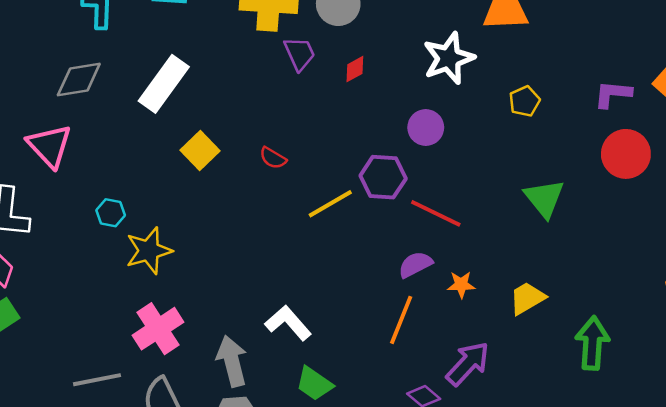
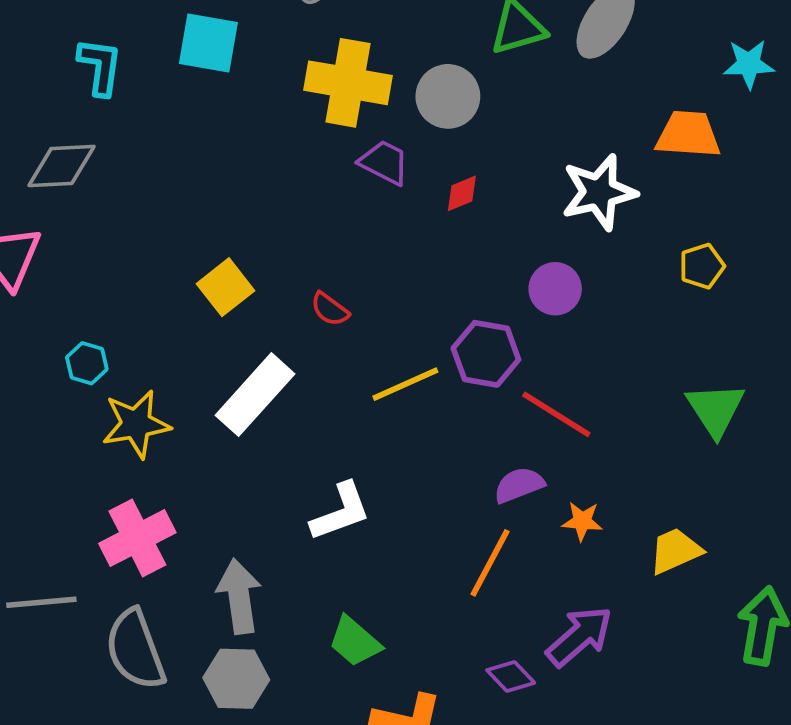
purple trapezoid: (300, 54) -> (384, 162), turned -45
white rectangle: (164, 84) -> (255, 395), moved
white L-shape: (288, 323) -> (341, 512), moved, turned 105

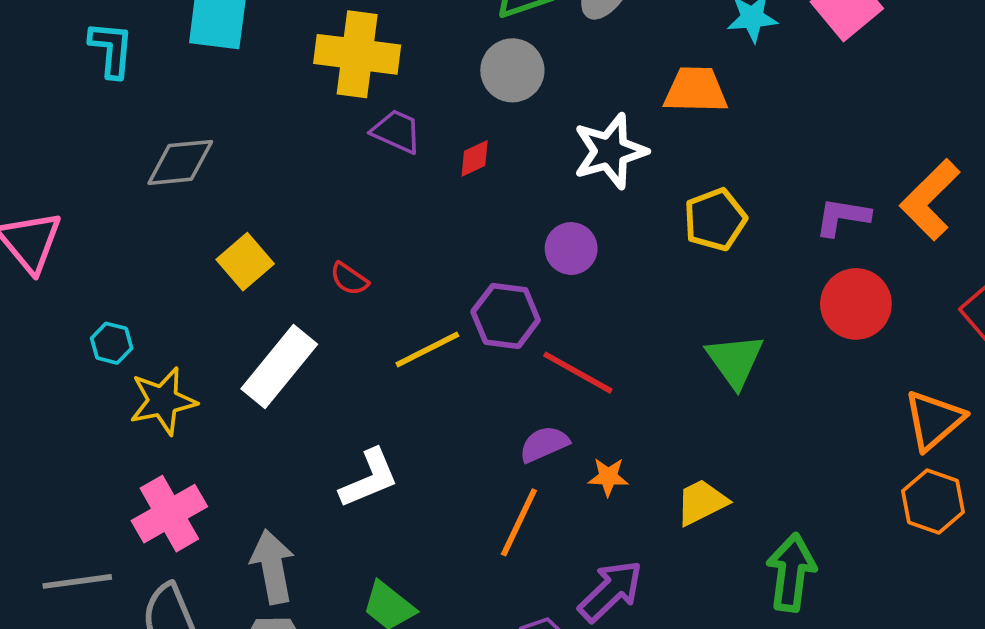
gray circle: (448, 96) -> (512, 70), moved
gray diamond: (61, 166) -> (180, 162), moved
yellow pentagon: (702, 266) -> (715, 220), size x1.4

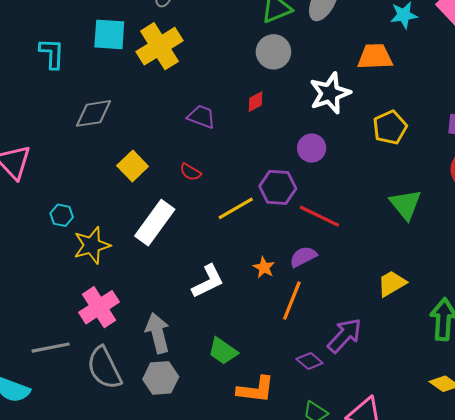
yellow cross: (357, 54) -> (159, 46), moved, turned -36
purple trapezoid: (397, 131) -> (201, 117), moved
orange star: (608, 477) -> (264, 267), moved, turned 30

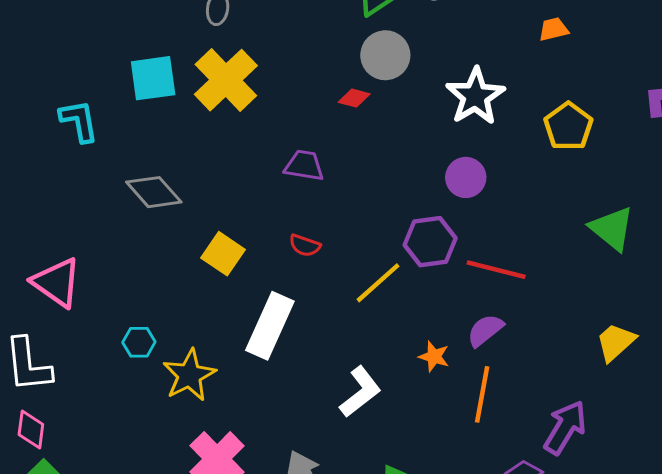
orange trapezoid: (375, 57) -> (554, 29), moved, size x0.6
red diamond: (256, 102) -> (354, 98), moved, turned 55
gray diamond: (94, 113) -> (154, 192), turned 69

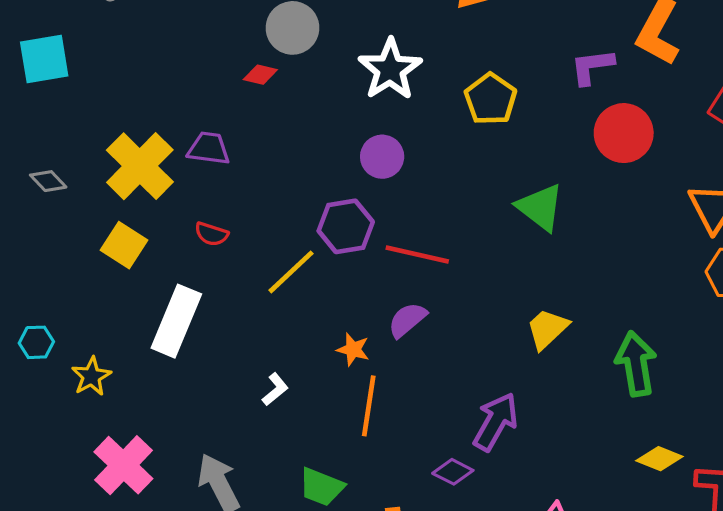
yellow cross: (226, 80) -> (140, 166), moved
gray diamond: (154, 192) -> (48, 181), size x0.6
yellow star: (189, 375) -> (91, 376), size x0.7
white L-shape: (360, 392) -> (275, 389), size x0.6
orange line: (482, 394) -> (369, 406), moved

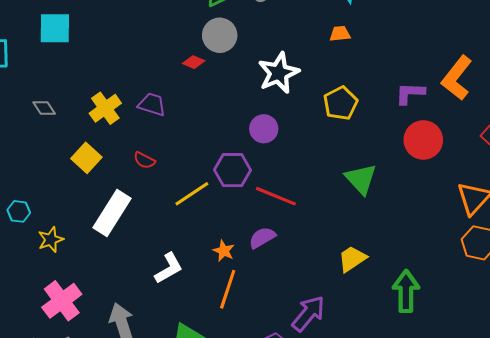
yellow cross: (140, 166) -> (105, 108), size x0.7
white L-shape: (275, 389) -> (169, 268), size x1.5

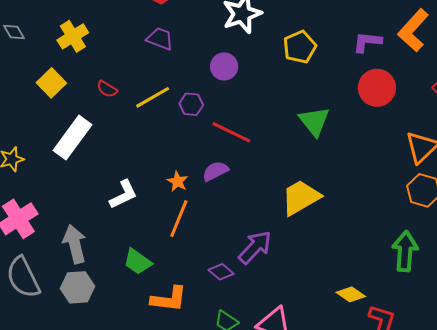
purple trapezoid: (152, 104) -> (160, 39), moved
purple hexagon: (232, 170) -> (191, 104), size x0.7
yellow line: (192, 194) -> (153, 97), moved
yellow trapezoid: (352, 259) -> (301, 197), size x1.4
green arrow: (406, 291) -> (405, 251), moved

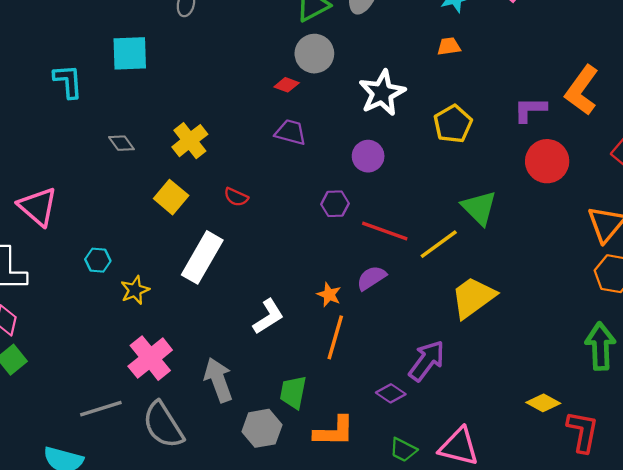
yellow line: (153, 97) -> (439, 244), moved
green trapezoid: (138, 262) -> (293, 392), turned 72
gray hexagon: (77, 287) -> (262, 428), moved

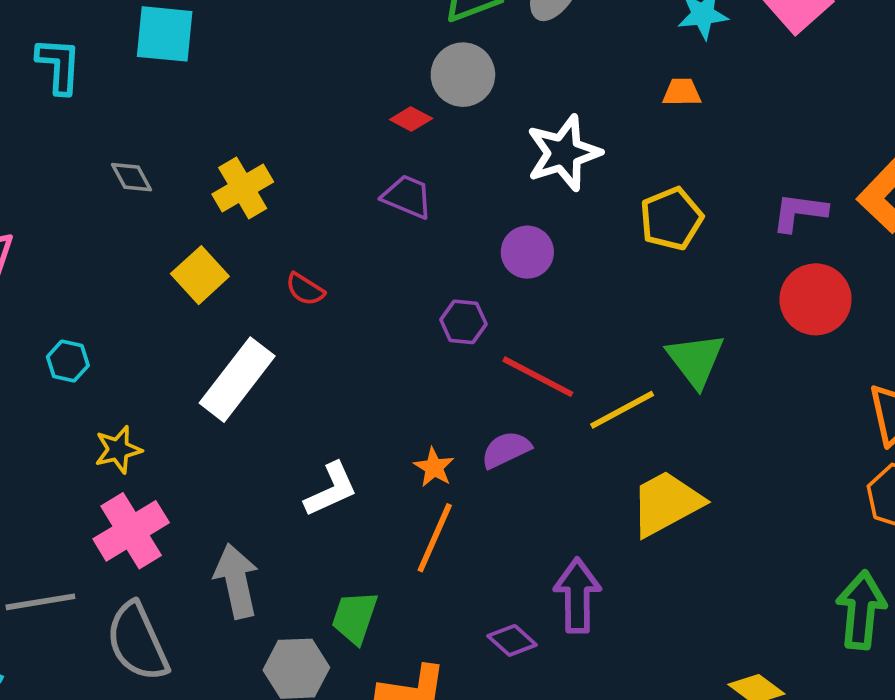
yellow star: (135, 290) -> (118, 450), moved
purple arrow: (427, 361) -> (577, 595), turned -45

